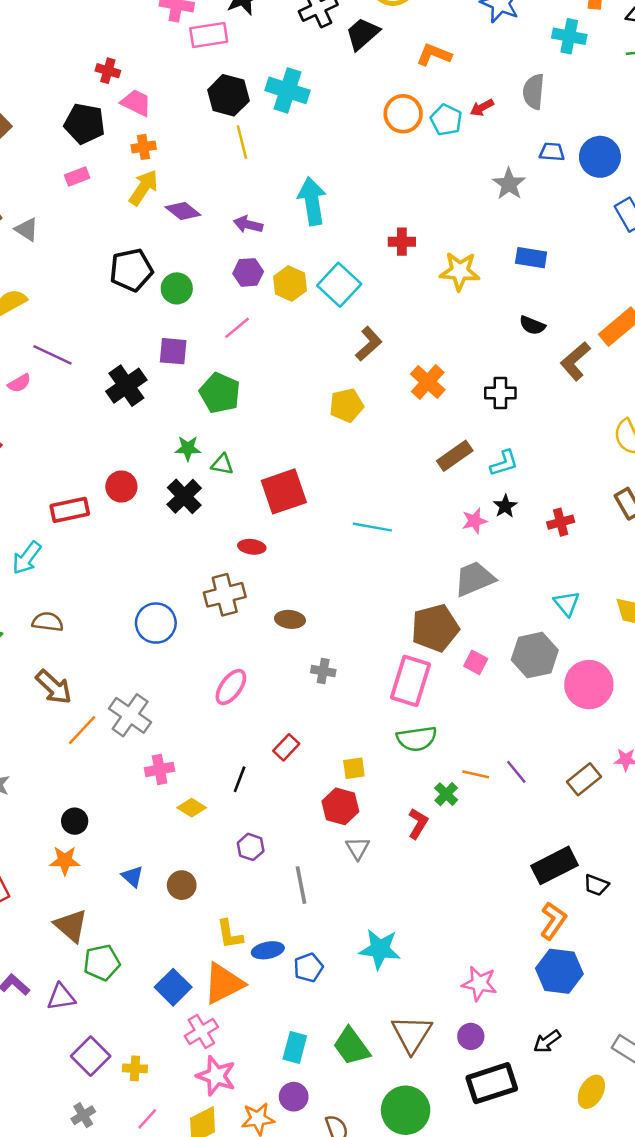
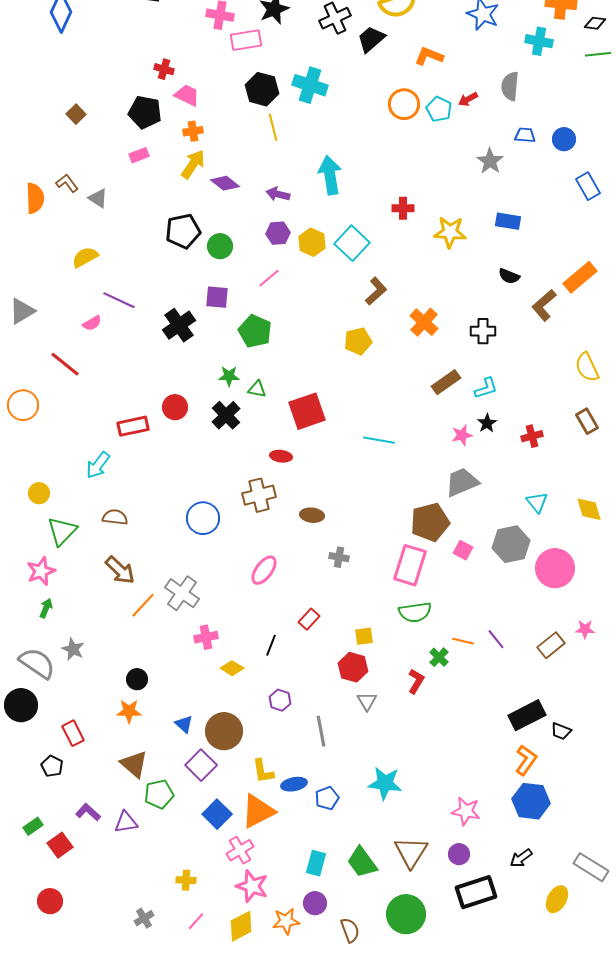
blue circle: (600, 157) -> (564, 139), size x0.7
brown circle: (182, 885) -> (224, 731), size x1.6
purple square: (91, 1056) -> (201, 765), moved

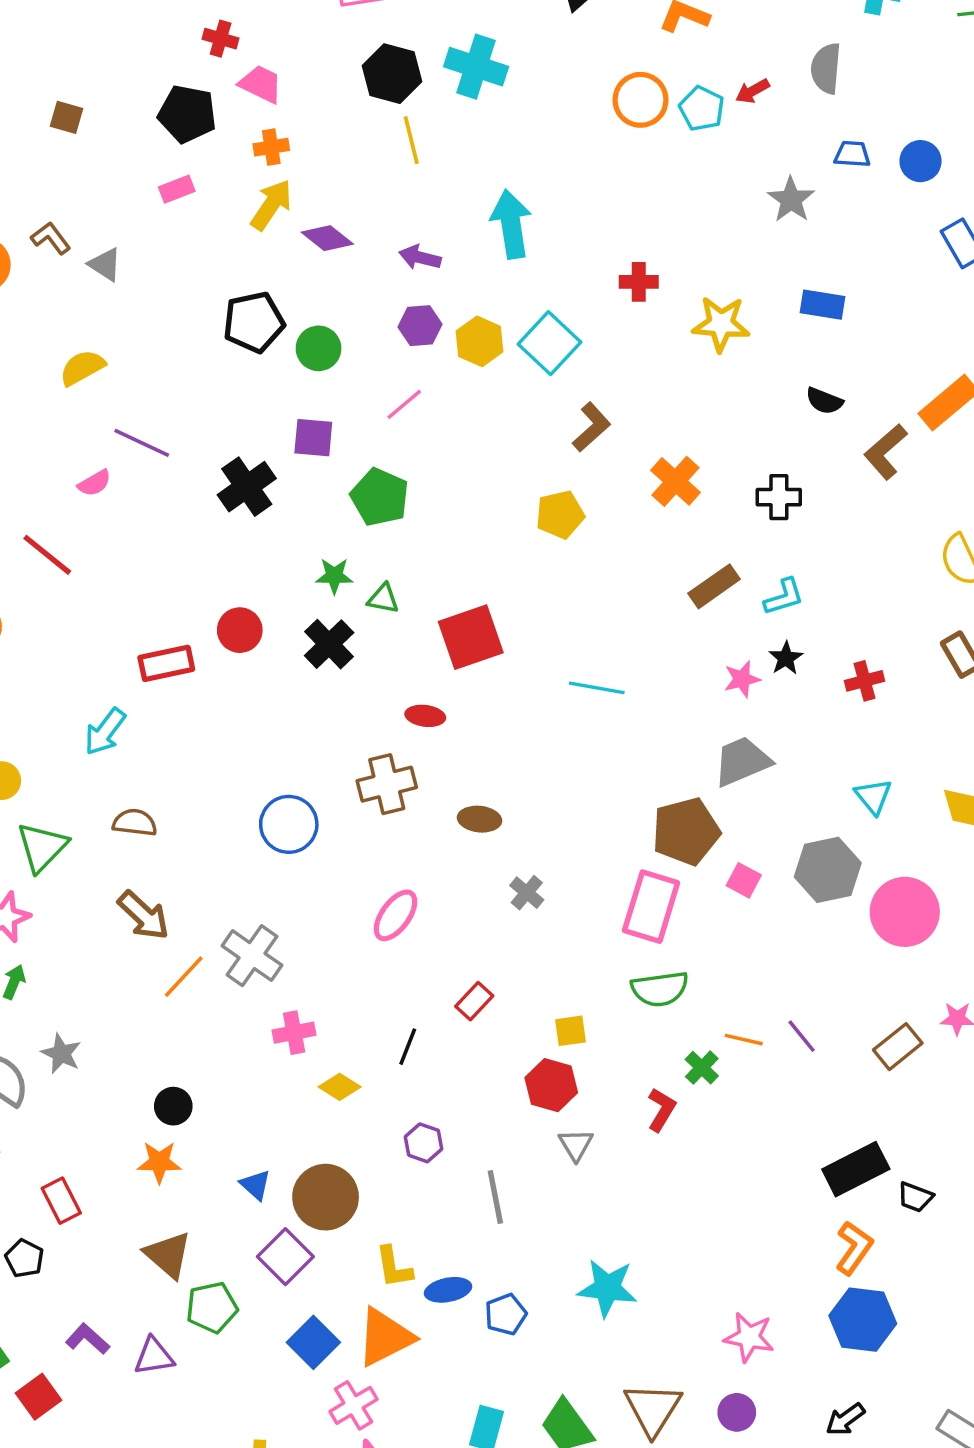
brown square: (76, 114) -> (67, 117), turned -30
gray cross: (339, 557) -> (527, 893), turned 30

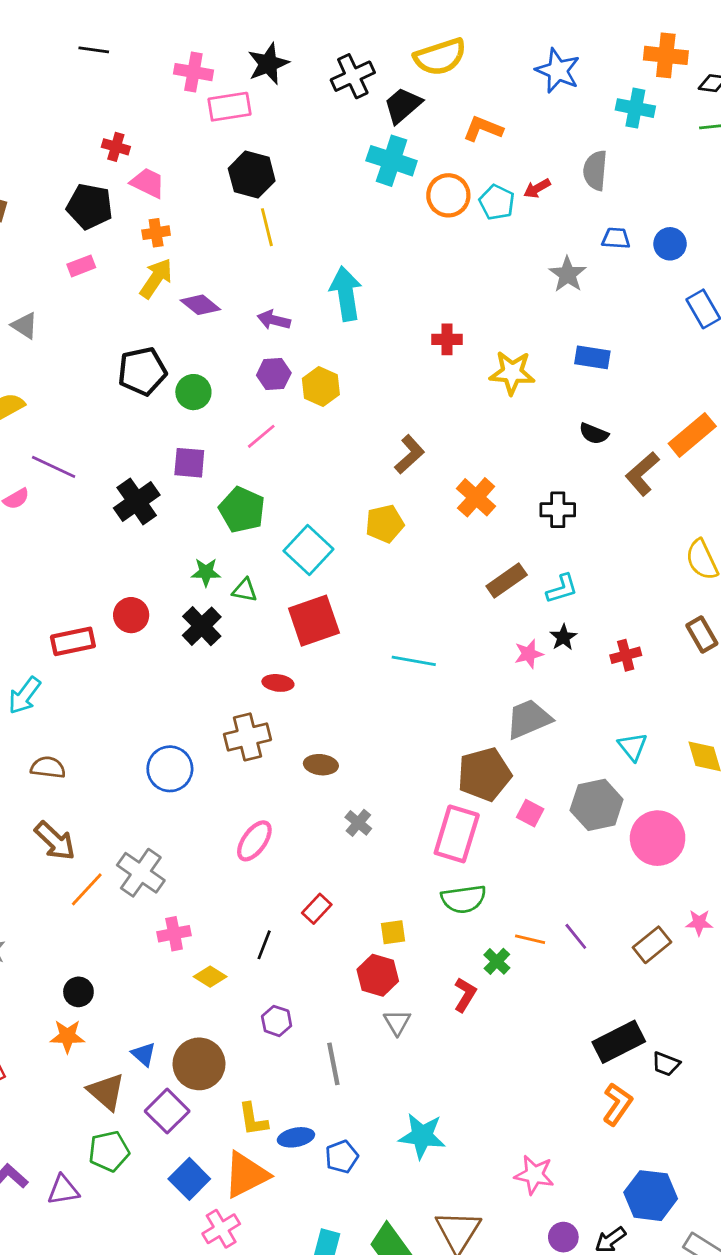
cyan cross: (476, 67) -> (392, 161), moved
cyan square: (550, 343) -> (308, 550), moved
brown triangle: (168, 1255) -> (106, 1092), moved
blue hexagon: (863, 1320) -> (651, 1196), moved
purple circle: (737, 1412) -> (563, 1237), moved

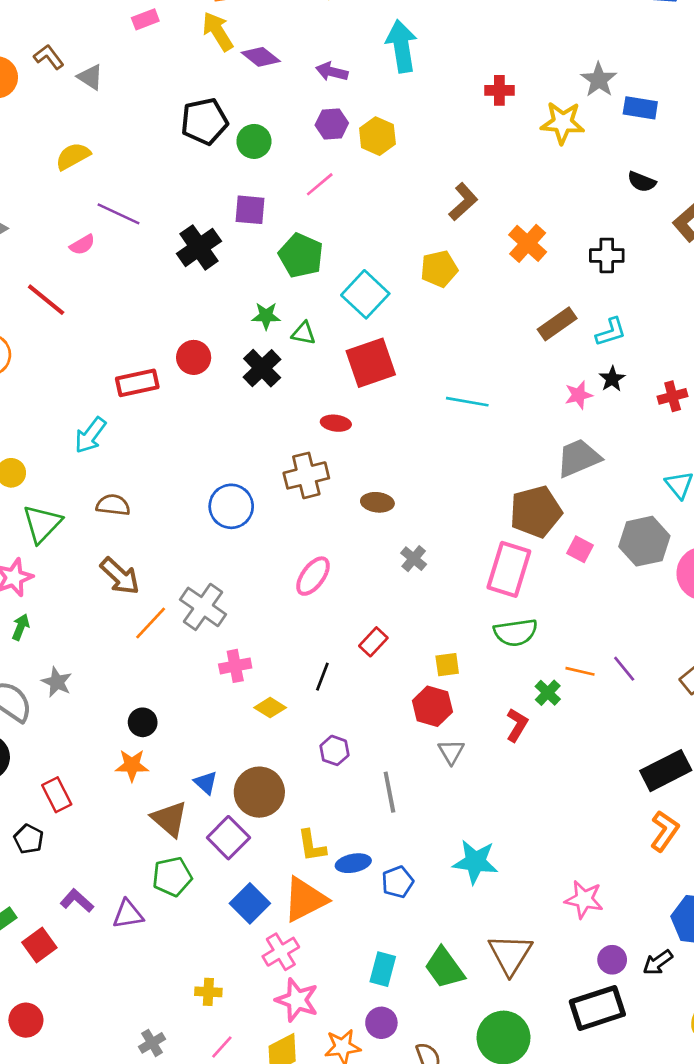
gray star: (567, 274) -> (599, 80), moved
yellow arrow: (156, 278) -> (218, 31), turned -66

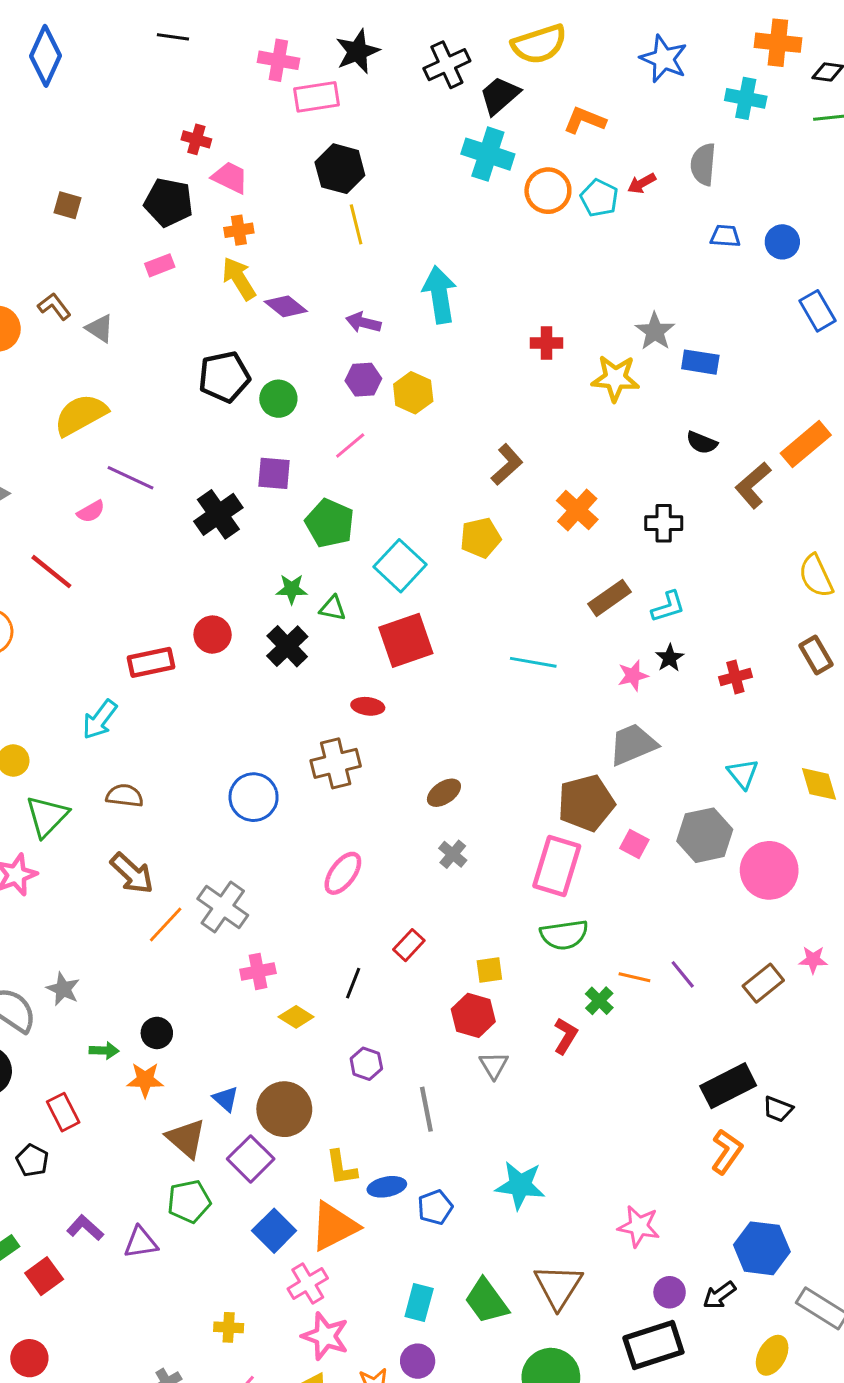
yellow semicircle: (73, 156) -> (81, 415), size x1.4
cyan line: (467, 402) -> (533, 662), moved
brown ellipse: (377, 502) -> (444, 793), moved, turned -40
green arrow: (21, 627) -> (104, 1051), moved, turned 70

